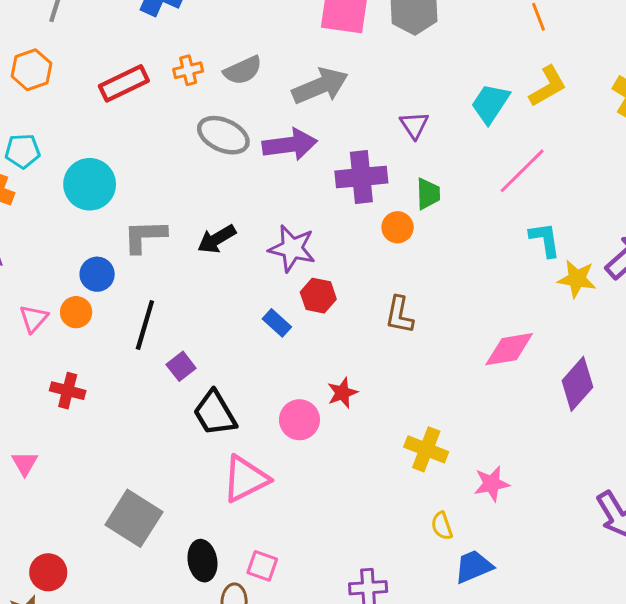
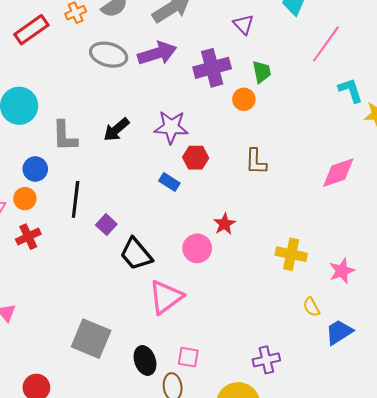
gray L-shape: (145, 236) -> (65, 136), turned -80
red cross: (68, 391) -> (28, 237), moved, turned -30

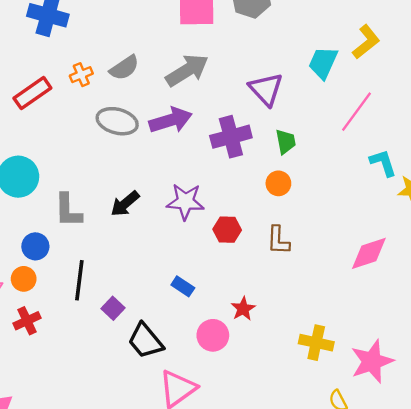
purple triangle: (244, 24) -> (266, 89), size x1.5
orange circle: (244, 99) -> (278, 183), moved
red hexagon: (196, 158) -> (227, 230), moved
blue rectangle: (169, 182) -> (183, 286), moved
pink star: (342, 271) -> (372, 361), size x1.5

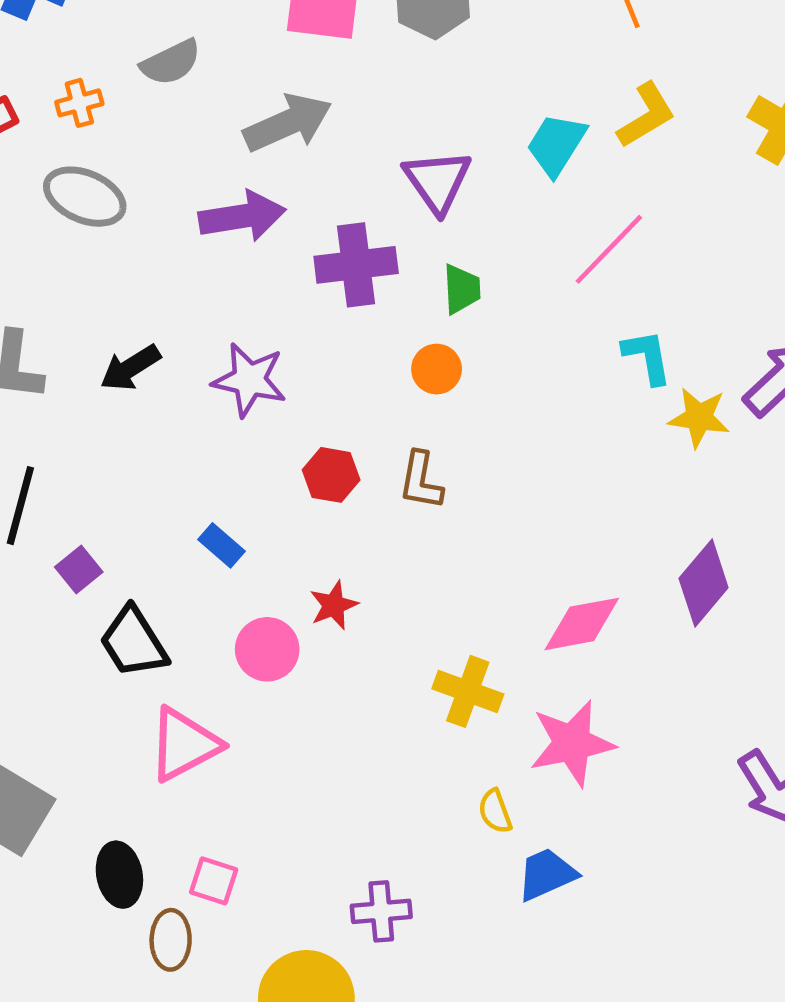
gray semicircle: (124, 68) -> (171, 62), moved
gray ellipse: (117, 121) -> (85, 197), moved
red hexagon: (227, 230) -> (331, 475), moved
pink diamond: (369, 253) -> (582, 624), moved

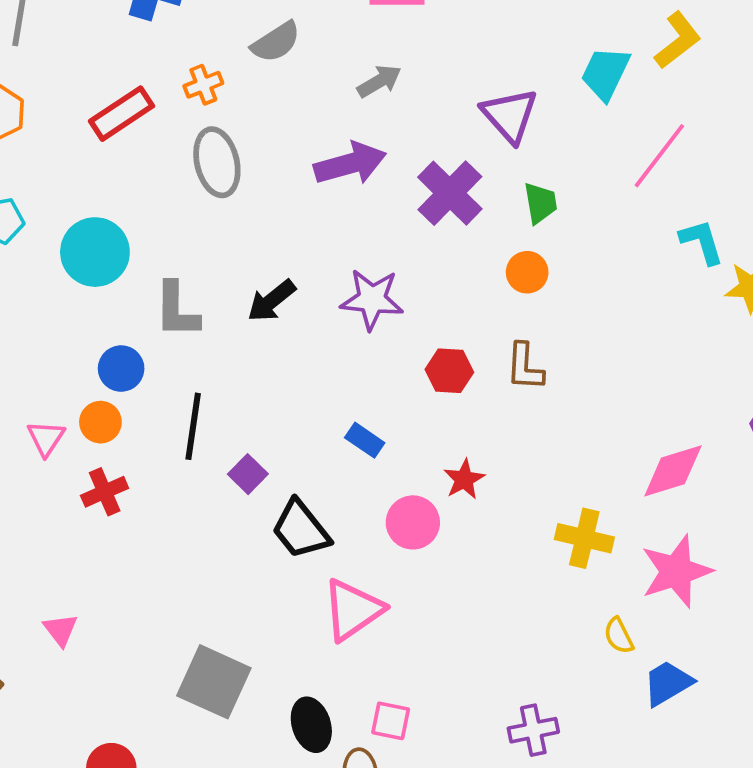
gray arrow: (288, 123) -> (379, 81), size x0.6
gray ellipse: (85, 197) -> (217, 162), turned 60
purple cross: (356, 265) -> (450, 193), turned -32

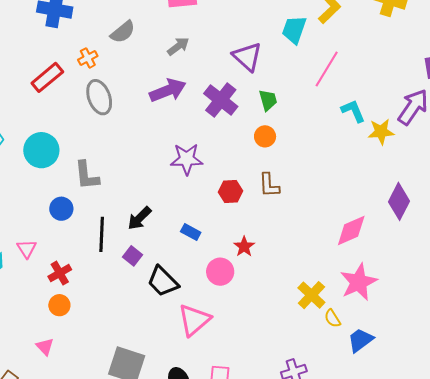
black arrow: (271, 301) -> (139, 218), moved
orange circle: (100, 422) -> (59, 305), moved
yellow cross: (584, 538) -> (311, 295), moved, turned 36

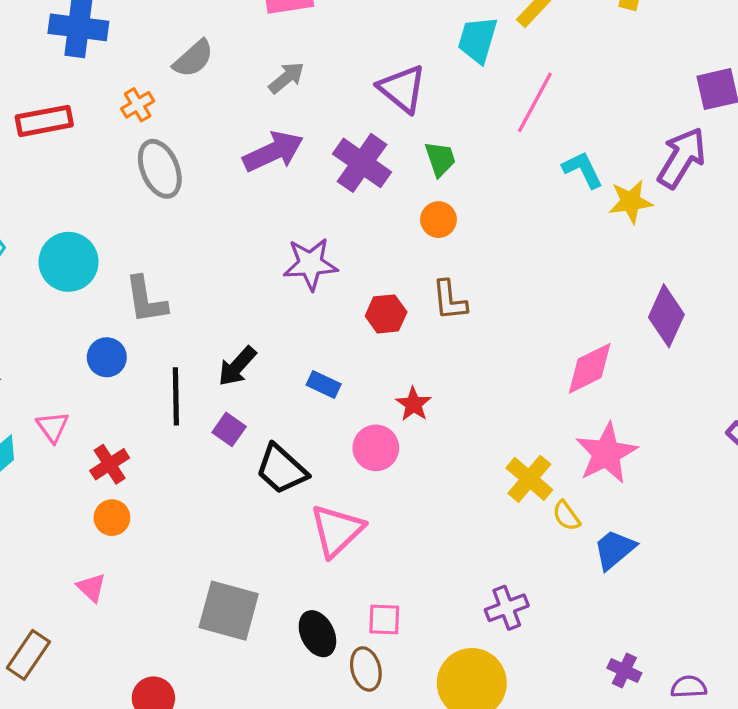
red rectangle: (47, 77) -> (44, 121), moved, turned 32

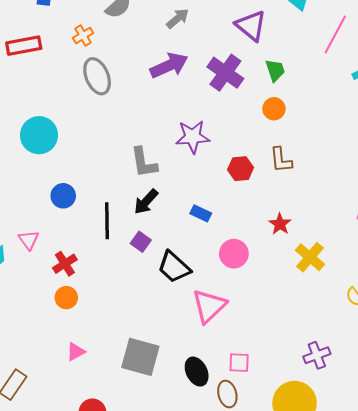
gray L-shape: (146, 300) -> (144, 163), moved
red star: (413, 404) -> (280, 224), moved
yellow cross: (529, 479) -> (310, 257), moved
pink triangle: (91, 587) -> (76, 352), moved, turned 48

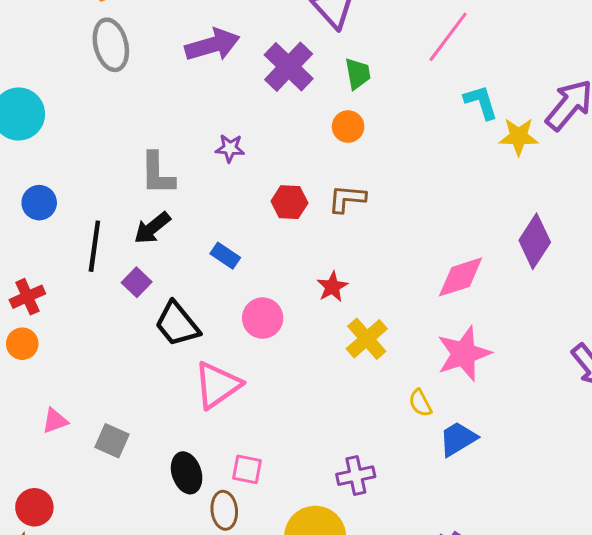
purple star: (193, 137) -> (230, 148), size x0.6
brown L-shape: (281, 160) -> (347, 199), turned 92
pink triangle: (76, 352) -> (55, 421), moved
gray square: (140, 357) -> (112, 441), size x0.6

